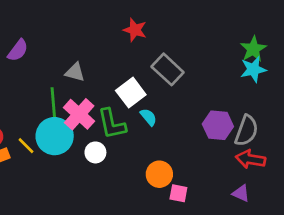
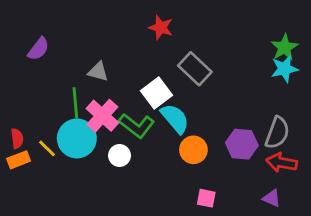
cyan semicircle: (148, 117) -> (175, 119), size x1.6
green L-shape: (112, 124) -> (137, 126), turned -40
purple hexagon: (218, 125) -> (242, 144), moved
orange circle: (159, 174) -> (193, 150), moved

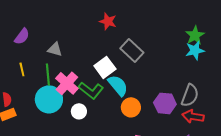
gray triangle: (98, 72) -> (55, 49), moved
yellow line: (47, 148) -> (22, 69), moved, turned 32

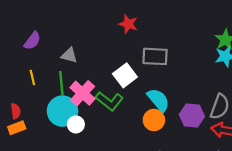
gray rectangle: (132, 50) -> (155, 56), turned -40
cyan semicircle: (118, 85) -> (158, 100), moved
white circle: (79, 111) -> (76, 124), moved

